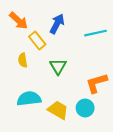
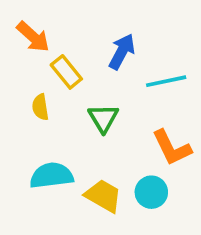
blue arrow: (57, 24) -> (122, 52), moved
cyan line: (96, 33) -> (166, 81), moved
orange L-shape: (97, 83) -> (172, 148), turned -100

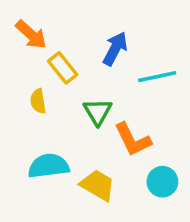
orange L-shape: (172, 148) -> (133, 140), moved
cyan circle: (151, 192) -> (162, 182), moved

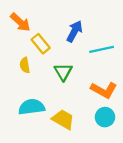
orange L-shape: (133, 140) -> (104, 90), moved, turned -35

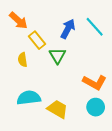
cyan line: (102, 49) -> (95, 27), moved, turned 60
green triangle: (63, 72) -> (58, 56), moved

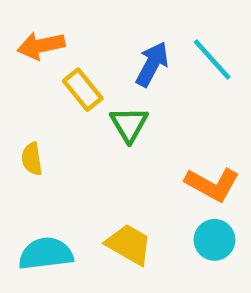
orange arrow: (18, 21) -> (41, 46), turned 126
yellow semicircle: (23, 60) -> (32, 159), moved
cyan semicircle: (29, 98) -> (46, 254), moved

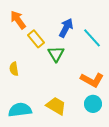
orange arrow: (41, 46) -> (18, 20), turned 66
cyan line: (212, 60) -> (92, 38), moved

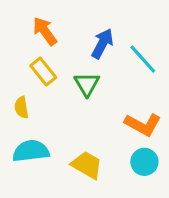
orange arrow: (18, 20) -> (45, 31), moved
yellow rectangle: (36, 39) -> (43, 72), moved
cyan semicircle: (20, 110) -> (31, 151), moved

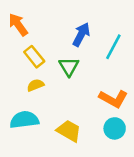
orange arrow: (45, 31) -> (18, 25), moved
cyan line: (143, 59) -> (113, 47), turned 70
yellow semicircle: (21, 107) -> (35, 85), moved, turned 77

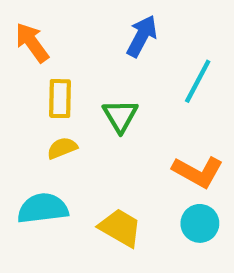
blue arrow: (81, 34) -> (142, 36), moved
yellow rectangle: (34, 57) -> (60, 99), turned 40

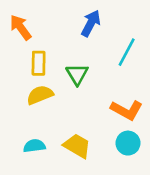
yellow semicircle: (62, 148) -> (40, 95), size x1.4
cyan semicircle: (43, 208) -> (34, 146), moved, size x0.7

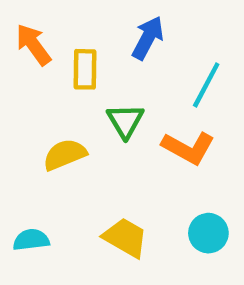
yellow rectangle: (39, 63) -> (85, 69), moved
orange L-shape: (127, 110) -> (188, 148), moved
cyan semicircle: (34, 146) -> (31, 240), moved

